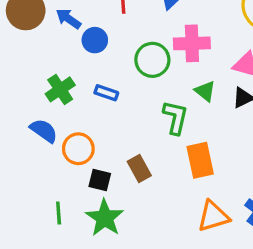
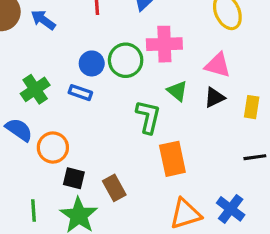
blue circle: (95, 40) -> (92, 63), moved
brown rectangle: (139, 168) -> (114, 188), moved

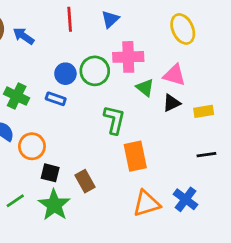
green cross: (35, 89) -> (17, 96), turned -30
green triangle: (177, 91) -> (145, 88), moved
yellow rectangle: (252, 107) -> (204, 111), turned 72
green line: (33, 211) -> (15, 201), turned 60

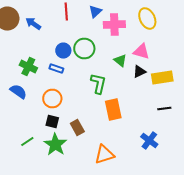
pink cross: (128, 57) -> (114, 24), moved
yellow rectangle: (204, 111) -> (162, 78), size x1.5
orange circle: (32, 146) -> (52, 98), moved
orange triangle: (146, 204) -> (104, 154), moved

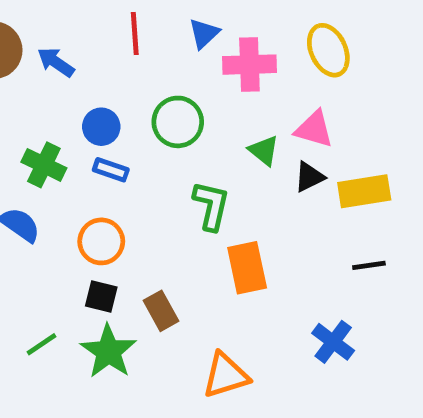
blue circle: (63, 50) -> (101, 127), moved

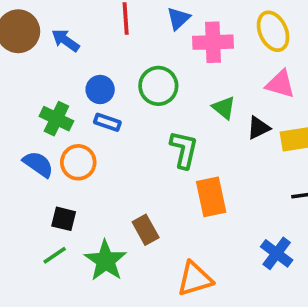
pink triangle: (314, 129) -> (280, 84), moved
orange circle: (101, 241) -> (78, 162), moved
black square: (101, 296) -> (64, 219), moved

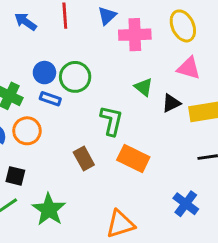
blue arrow: (66, 40) -> (26, 22), moved
green circle: (158, 86) -> (75, 77), moved
orange rectangle: (211, 197) -> (133, 159), turned -52
brown rectangle: (146, 230) -> (84, 159), moved

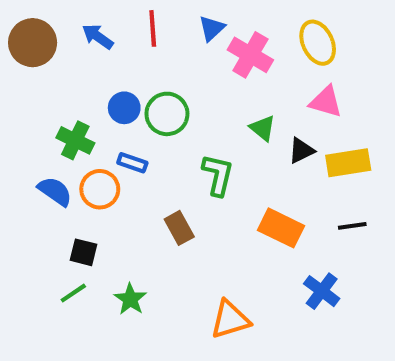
pink cross: (135, 35) -> (250, 55), turned 32
blue rectangle: (50, 99) -> (132, 163), moved
orange rectangle: (133, 159) -> (281, 228), moved
green star: (49, 210) -> (130, 299), size x0.7

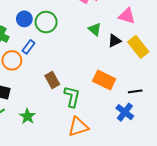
blue rectangle: (132, 163) -> (28, 47), turned -72
yellow rectangle: (348, 163) -> (138, 47), turned 60
green L-shape: (218, 175) -> (72, 97), moved
black line: (352, 226) -> (135, 91), moved

